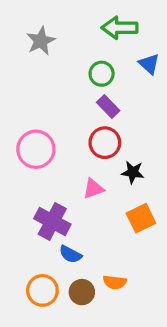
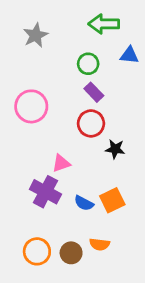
blue triangle: (149, 64) -> (129, 55), turned -36
pink circle: (36, 149) -> (31, 106), moved
pink triangle: (93, 189) -> (61, 163), moved
orange square: (141, 218) -> (112, 200), moved
blue semicircle: (70, 254) -> (84, 203), moved

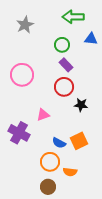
purple cross: (45, 192) -> (19, 133), moved
orange circle: (37, 251) -> (50, 162), moved
brown circle: (71, 253) -> (48, 187), moved

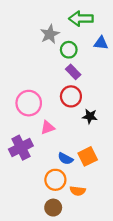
gray star: (25, 25) -> (50, 34), moved
pink circle: (22, 75) -> (29, 103), moved
purple cross: (19, 133) -> (21, 148), turned 35

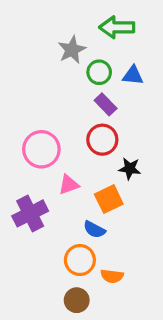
blue triangle: (101, 43) -> (133, 75), moved
orange square: (88, 156) -> (109, 199), moved

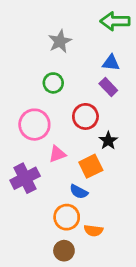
green arrow: (117, 27) -> (115, 21), moved
green circle: (99, 72) -> (53, 83), moved
purple rectangle: (106, 104) -> (108, 87), moved
black star: (130, 169) -> (108, 141), turned 30

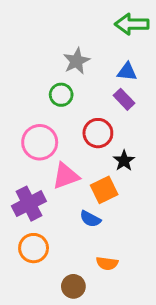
gray star: (60, 41) -> (76, 61), moved
pink triangle: (57, 154) -> (66, 176), size x1.4
orange circle: (67, 217) -> (34, 248), moved

